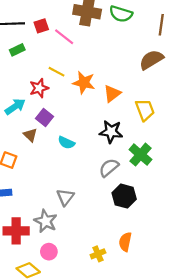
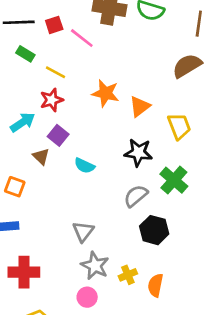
green rectangle: (17, 50) -> (25, 54), turned 56
yellow line: (57, 72) -> (56, 72), moved
gray star: (46, 221) -> (95, 266), moved
pink circle: (49, 252) -> (87, 297), moved
yellow cross: (98, 254) -> (128, 275), moved

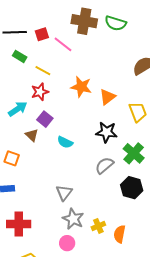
black hexagon: (154, 230) -> (132, 188), moved

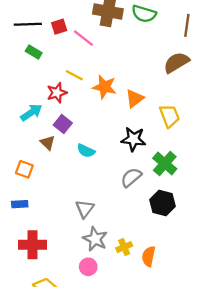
yellow line: (43, 71) -> (74, 75), moved

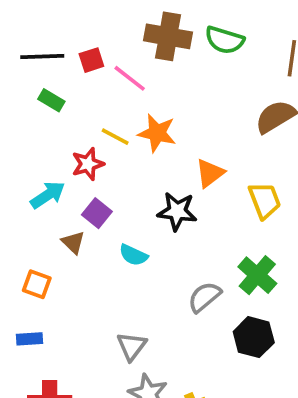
orange star: (104, 87) -> (157, 133), moved
black star: (133, 139) -> (177, 211), moved

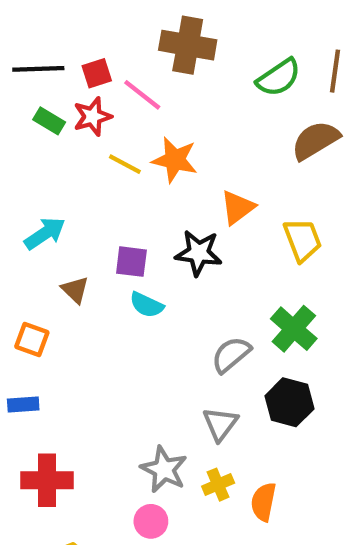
green semicircle: (224, 40) -> (279, 78), moved, turned -51
red star: (88, 164) -> (92, 117), moved
purple square: (97, 213) -> (131, 262), moved, turned -32
gray triangle: (132, 346) -> (220, 424), moved

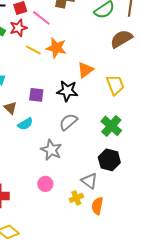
cyan semicircle: (147, 305) -> (25, 124), moved, turned -56
gray semicircle: (231, 355) -> (68, 122), moved
gray triangle: (220, 424) -> (89, 181), moved, turned -30
gray star: (164, 469) -> (51, 150), moved
pink circle: (151, 521) -> (45, 184), moved

